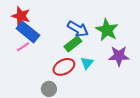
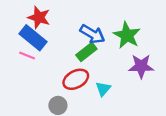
red star: (21, 16) -> (39, 17), moved
pink line: (23, 47) -> (27, 56), turned 56
cyan triangle: (87, 63) -> (103, 89), moved

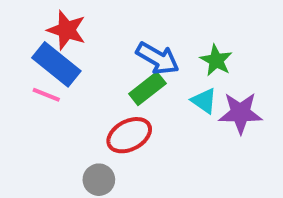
green star: (127, 35) -> (216, 60), size x0.7
cyan triangle: (103, 89) -> (204, 101), moved, turned -35

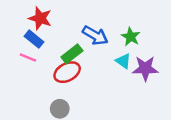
blue rectangle: (56, 64) -> (34, 39), size x0.7
green rectangle: (147, 89) -> (72, 54), moved
red ellipse: (129, 135) -> (67, 72), moved

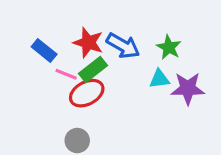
red star: (40, 18) -> (88, 43), moved
pink line: (28, 57) -> (66, 74), moved
cyan triangle: (123, 61) -> (159, 79), turned -42

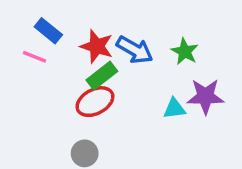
blue rectangle: (44, 50) -> (48, 31), moved
pink line: (66, 74) -> (35, 57), moved
cyan triangle: (159, 79) -> (174, 108), moved

